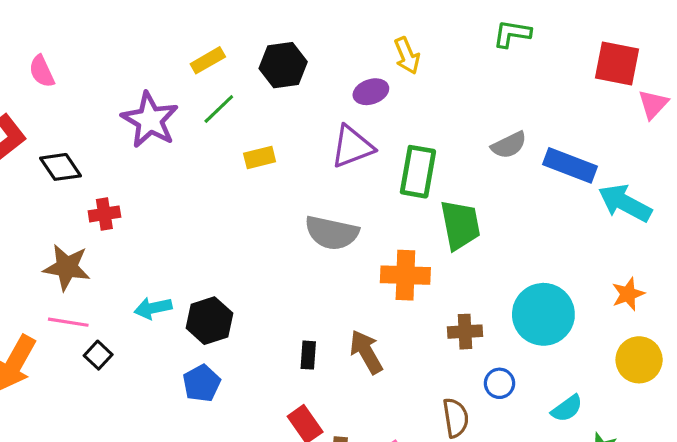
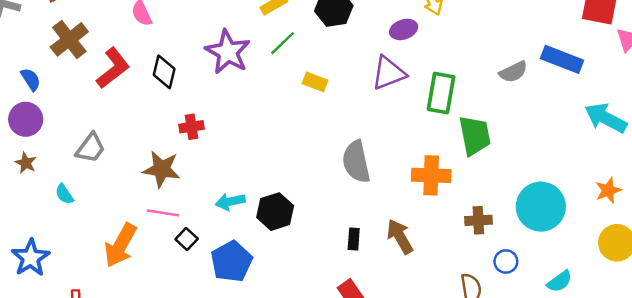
yellow rectangle: (260, 158) -> (315, 82), turned 35
blue rectangle: (570, 165) -> (562, 59), moved
black diamond: (60, 167) -> (164, 72), moved, turned 48
gray semicircle: (332, 233) -> (356, 162), moved, turned 66
blue pentagon: (202, 383) -> (231, 261), moved, size x1.4

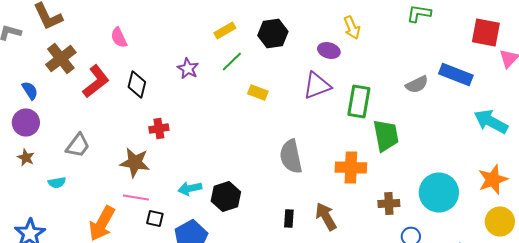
purple ellipse: (404, 29) -> (329, 50), turned 35
purple star: (228, 52) -> (188, 68), size x0.6
orange star: (608, 190) -> (493, 180), size x1.4
cyan semicircle: (64, 194) -> (57, 182), turned -66
black square: (187, 239) -> (155, 218), turned -30

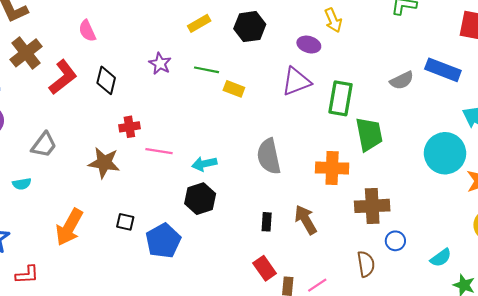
green line: (232, 62) -> (206, 70), moved, turned 55
cyan arrow: (190, 188) -> (204, 164), moved
cyan circle: (439, 192) -> (445, 153), moved
pink line: (136, 198) -> (159, 151), moved
brown cross: (389, 204) -> (372, 206), size x1.5

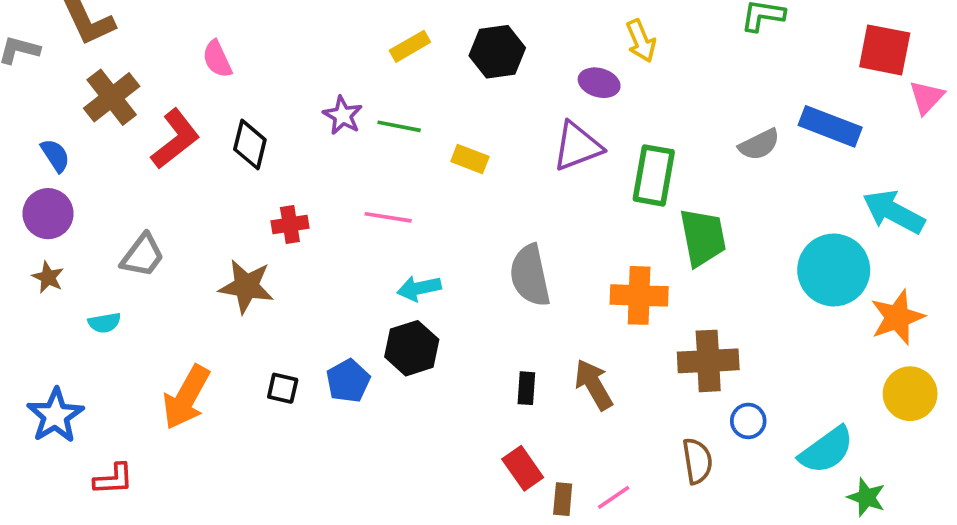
green line: (206, 70) -> (399, 126), moved
pink line: (159, 151) -> (388, 217), moved
blue pentagon: (163, 241) -> (348, 381), moved, size x0.7
cyan semicircle: (441, 258) -> (826, 450), size x1.5

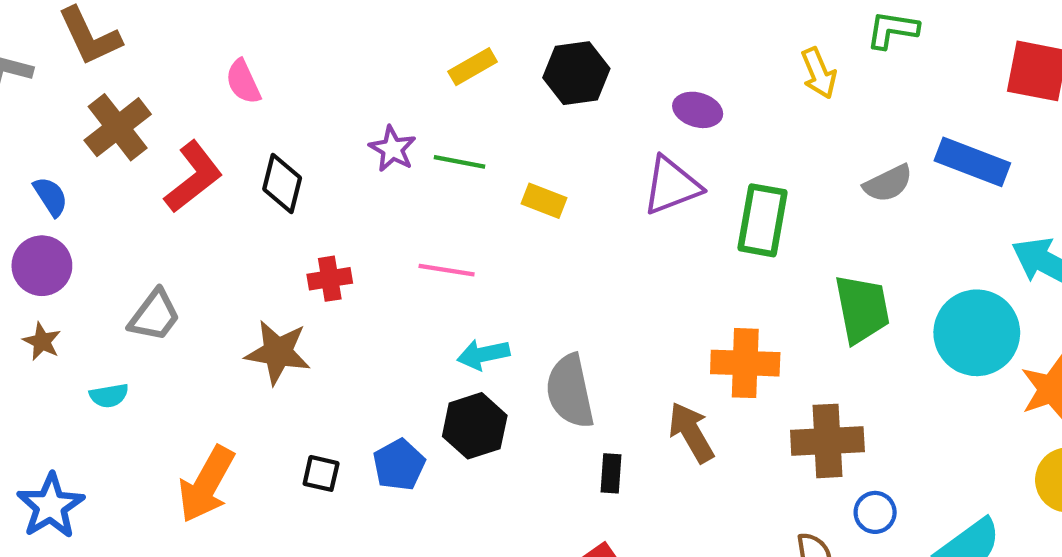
yellow arrow: (641, 41) -> (819, 73), moved
green trapezoid: (703, 237) -> (862, 309), moved
gray semicircle: (530, 275) -> (570, 391), moved
brown arrow: (594, 385) -> (691, 432), moved

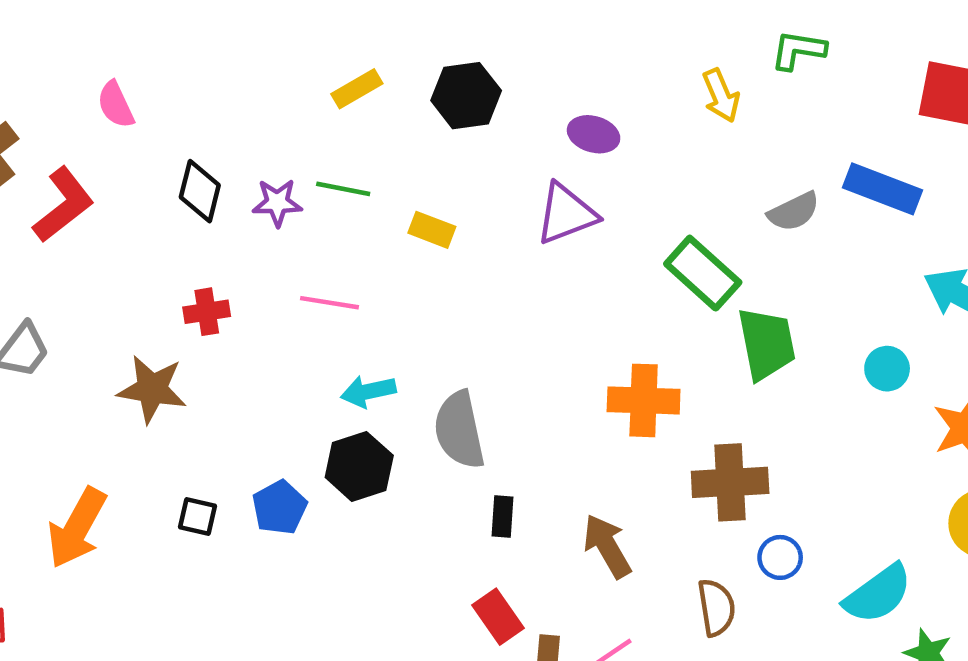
purple star: (392, 149) -> (277, 203), moved, turned -30
black diamond: (282, 183) -> (200, 191), moved
green rectangle: (763, 220) -> (703, 273), moved, turned -58
cyan circle: (977, 333) -> (887, 369), size x0.5
brown arrow: (691, 432) -> (607, 546), moved

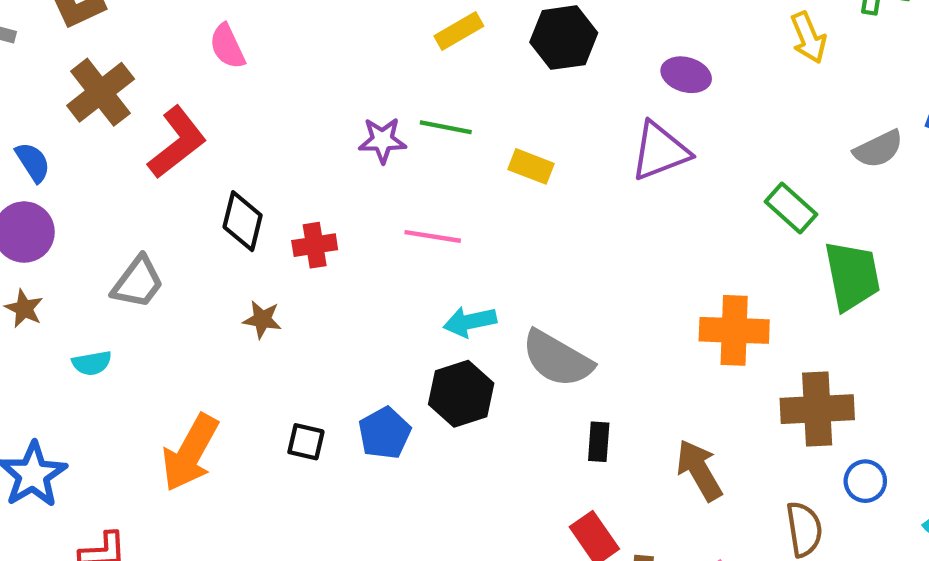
black diamond: (200, 191) -> (243, 221), moved
green rectangle: (703, 273) -> (791, 208), size x0.7
brown star: (152, 389) -> (262, 319), size x0.6
gray semicircle: (459, 430) -> (557, 359), turned -48

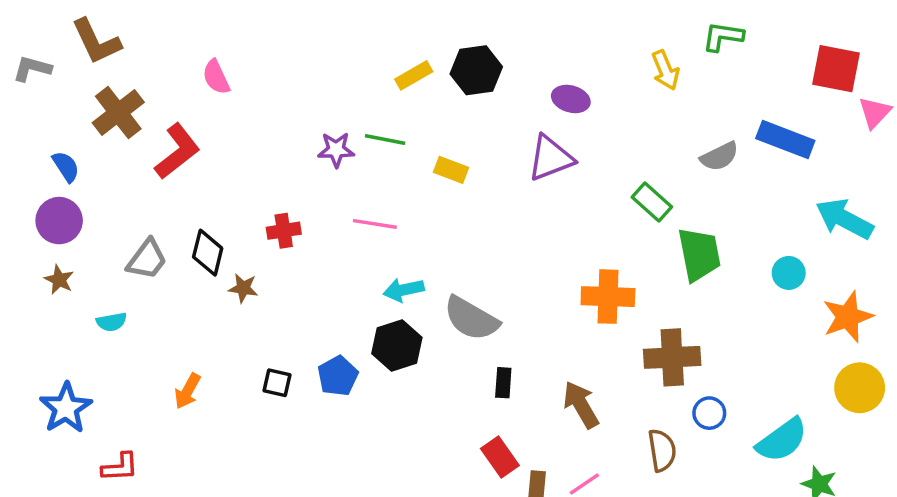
yellow rectangle: (459, 31) -> (414, 75), moved
black diamond: (243, 221) -> (208, 253), moved
orange arrow: (190, 453) -> (187, 391), size x0.6

